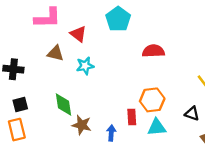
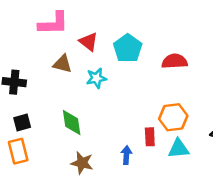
cyan pentagon: (118, 19) -> (128, 48), moved
brown star: (82, 125) -> (82, 163), moved

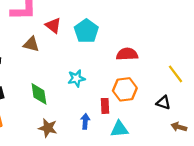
red semicircle: (175, 61) -> (127, 54), moved
cyan star: (96, 78) -> (76, 78), moved
cyan triangle: (178, 149) -> (119, 129), moved

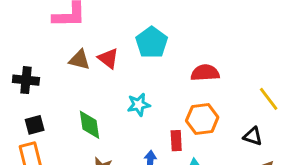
red triangle: (53, 26) -> (108, 58), moved

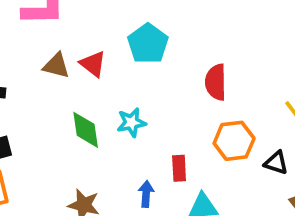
red semicircle: (205, 73) -> (216, 82), turned -88
orange hexagon: (202, 119) -> (234, 141), moved
green diamond: (90, 125) -> (86, 130), moved

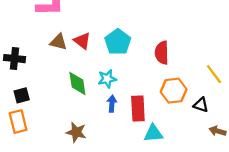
cyan pentagon: (148, 44) -> (118, 42), moved
red rectangle: (179, 168) -> (138, 108), size x1.5
blue arrow: (146, 194) -> (112, 104), moved

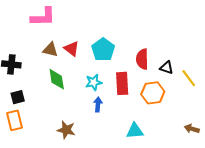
green diamond: (77, 84) -> (57, 79), moved
black triangle: (201, 105) -> (166, 68), moved
red rectangle: (138, 108) -> (122, 83), moved

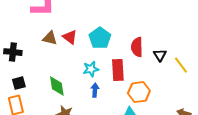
black triangle: (166, 68) -> (160, 55), turned 40
green diamond: (57, 79) -> (57, 86), moved
orange hexagon: (153, 93) -> (139, 92), moved

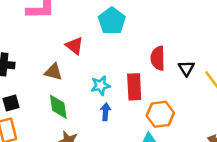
brown triangle: (50, 38) -> (53, 72), moved
cyan pentagon: (100, 38) -> (112, 21), moved

